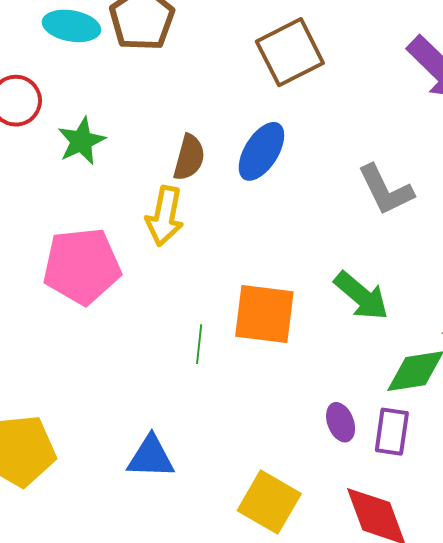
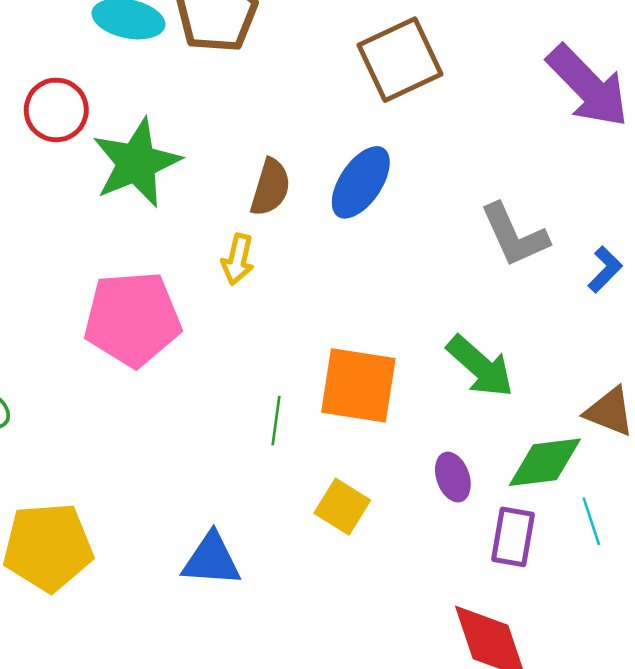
green star: (81, 141) -> (136, 163), size x1.5
yellow arrow: (165, 216) -> (238, 259), size x0.7
purple ellipse: (341, 422) -> (453, 477), moved
yellow square: (269, 502) -> (342, 507), moved, size x0.7

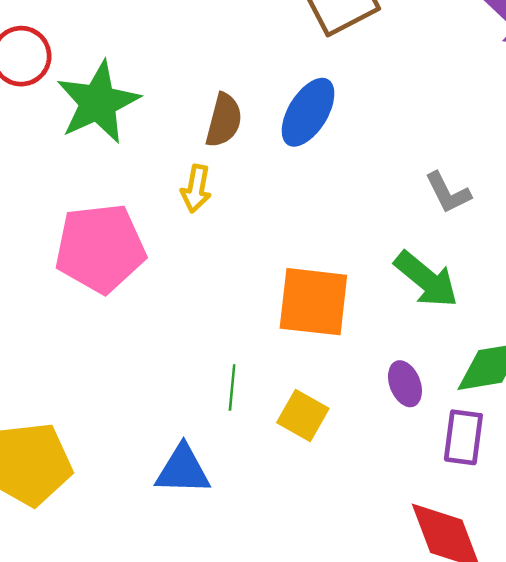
gray L-shape: (514, 235) -> (448, 193), moved, size x0.7
green line: (276, 421) -> (232, 387), moved

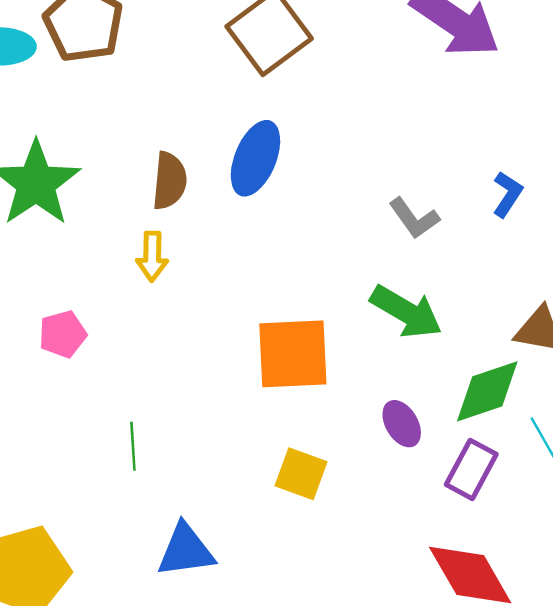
pink pentagon: (100, 248) -> (63, 334), size x0.5
green line: (232, 387) -> (133, 446), moved
purple rectangle: (463, 437) -> (471, 469), turned 30

